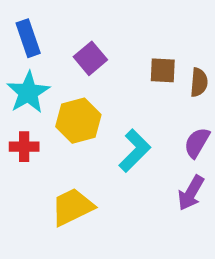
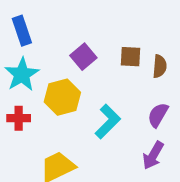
purple square: (90, 58) -> (83, 57), moved

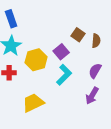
purple square: (83, 57) -> (61, 52), moved
brown square: (130, 57) -> (78, 35), turned 32

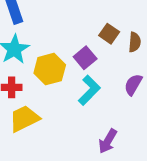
purple arrow: (92, 96) -> (108, 141), moved
yellow trapezoid: (33, 103) -> (24, 119), moved

